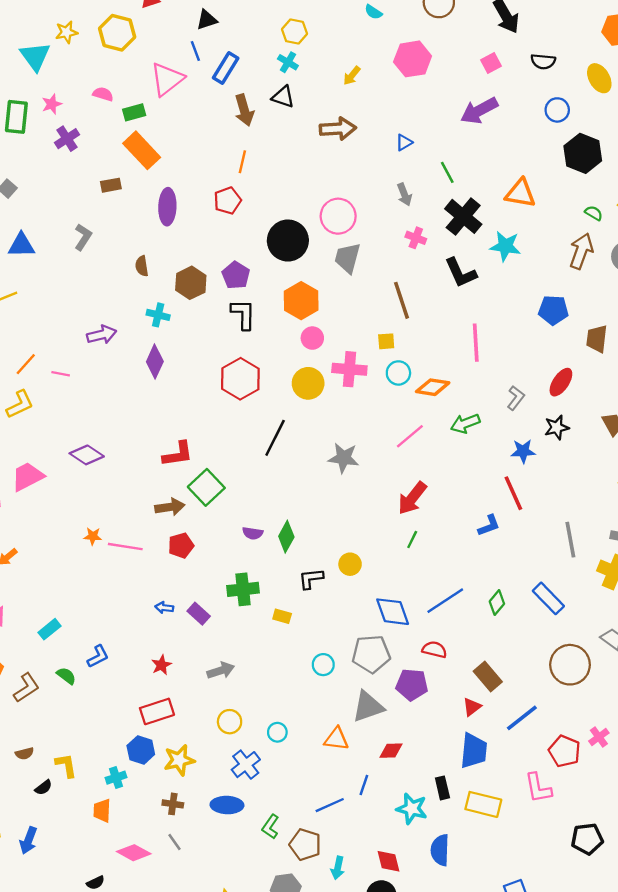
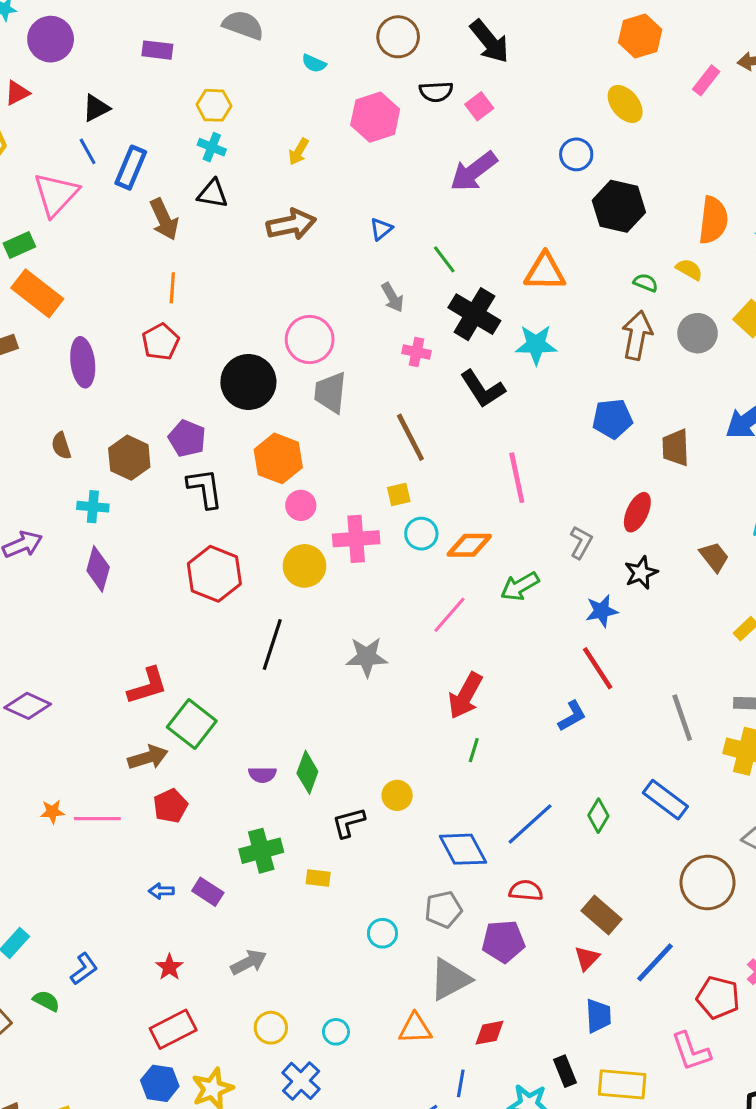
black semicircle: (543, 61) -> (436, 92), moved
gray pentagon: (371, 654) -> (443, 909), size x0.7
blue trapezoid: (474, 751) -> (598, 1016), size x0.7

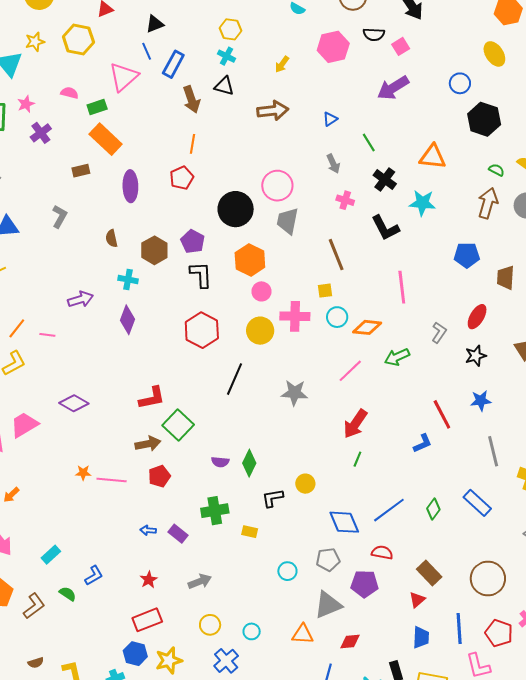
black cross: (474, 314) -> (385, 180), size x0.7
blue star: (602, 611) -> (481, 401), moved
brown circle: (708, 883) -> (488, 578), moved
blue line: (655, 962) -> (459, 629), moved, turned -52

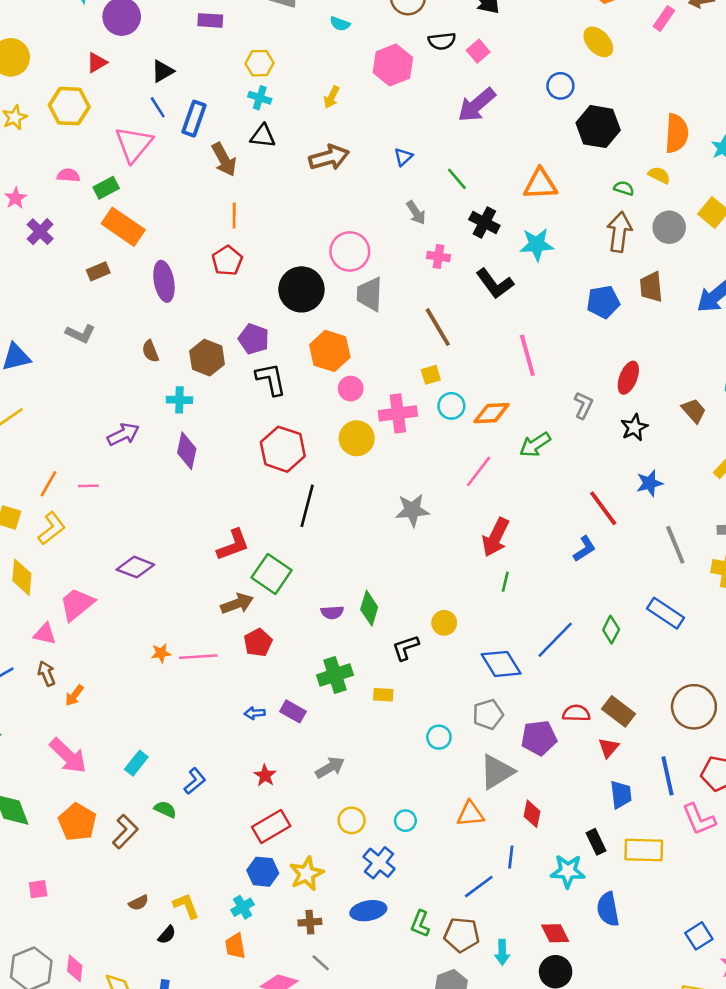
gray L-shape: (60, 216) -> (80, 334), turned 95
brown trapezoid: (506, 278) -> (651, 287), moved
black line: (235, 379) -> (307, 506), moved
red semicircle: (382, 553) -> (576, 713), moved
red diamond: (350, 642) -> (532, 814), turned -65

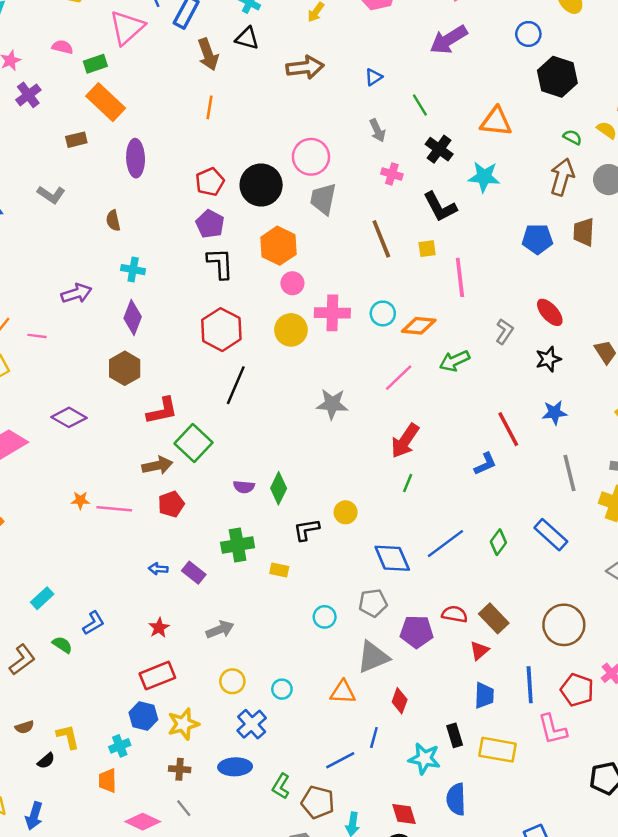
red pentagon: (227, 261) -> (210, 182), moved
brown hexagon: (207, 358) -> (125, 368), moved
yellow square: (431, 375) -> (427, 249), moved
red ellipse: (628, 378) -> (550, 312), turned -72

